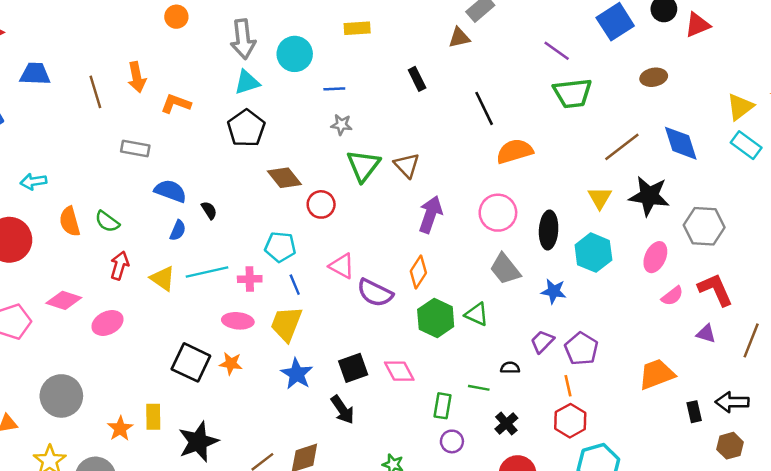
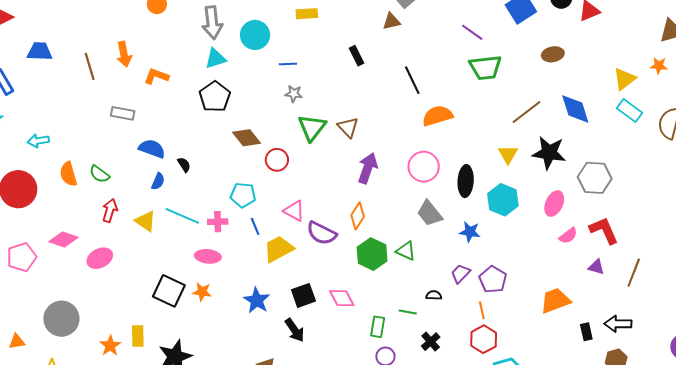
cyan line: (207, 272) -> (182, 216), turned 36
yellow trapezoid: (286, 324) -> (279, 249), moved, turned 40

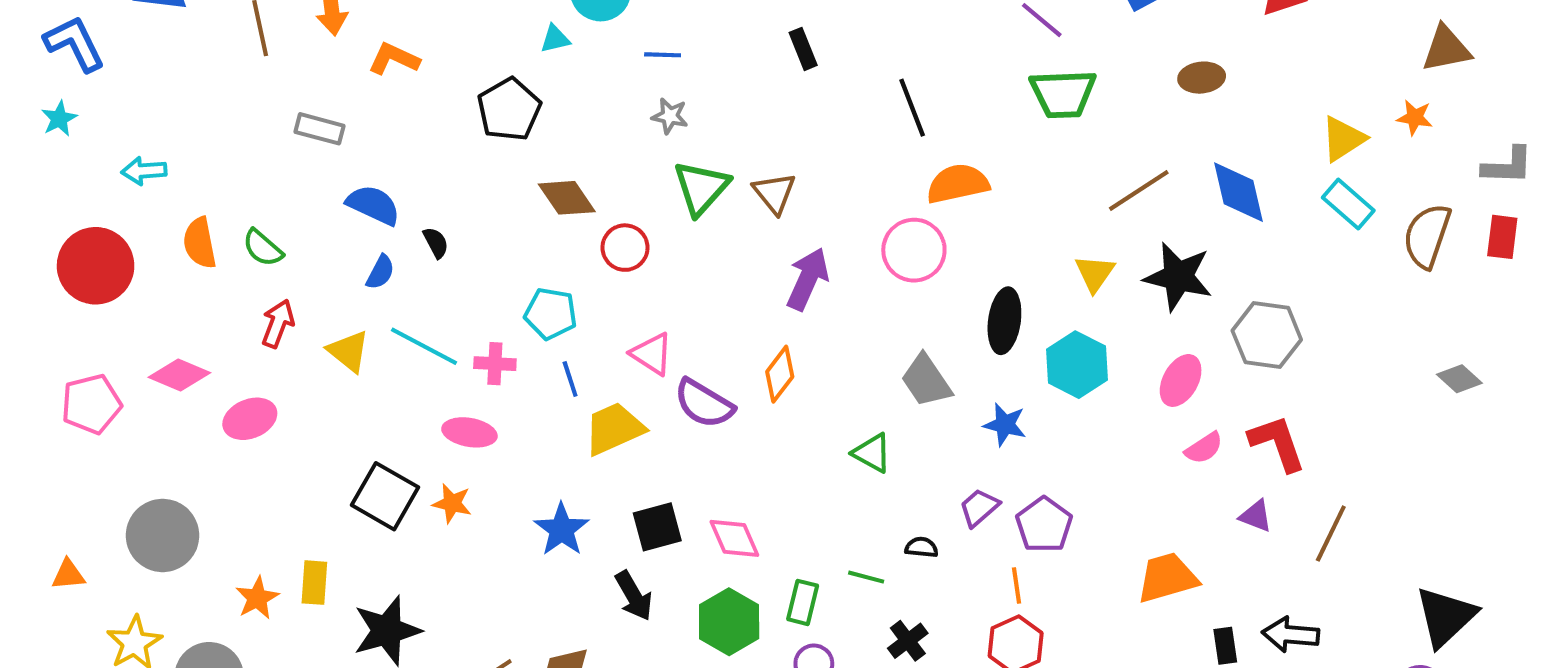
cyan triangle: (215, 59) -> (555, 39), moved, size x0.7
pink circle: (424, 167) -> (914, 250), moved
green hexagon: (372, 254) -> (729, 622), moved

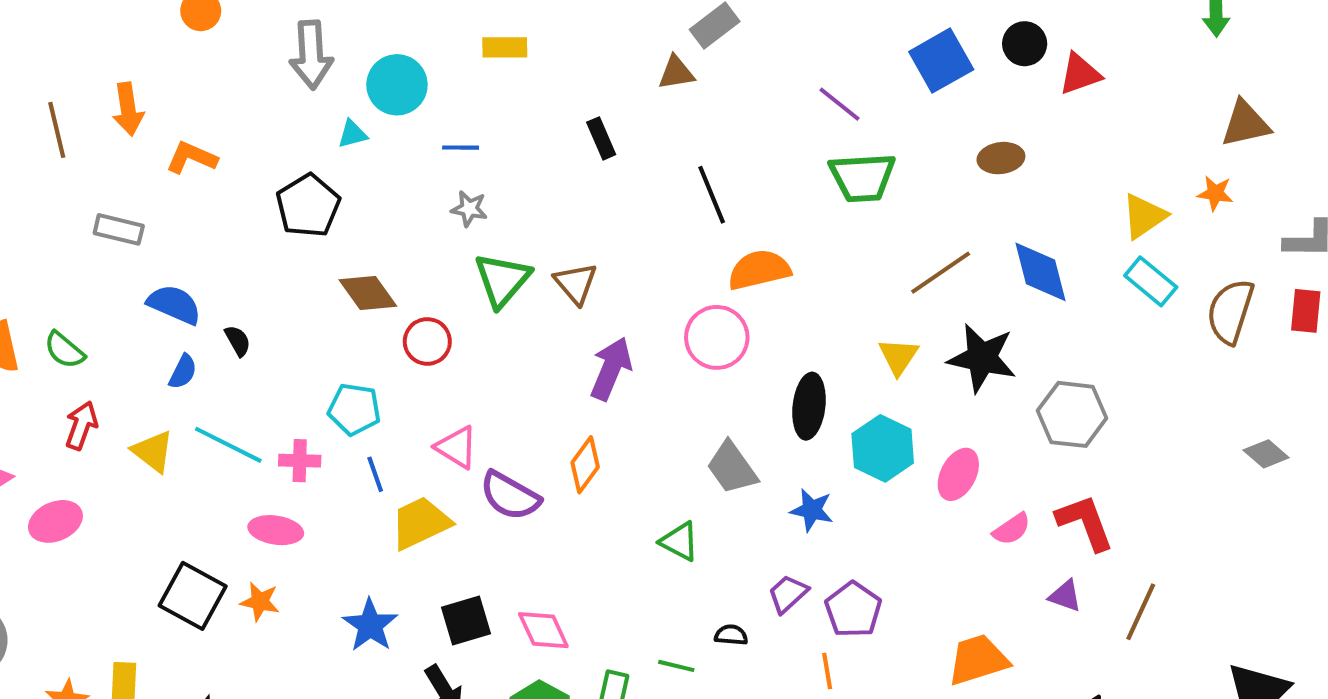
pink ellipse: (1181, 380) -> (958, 474), moved

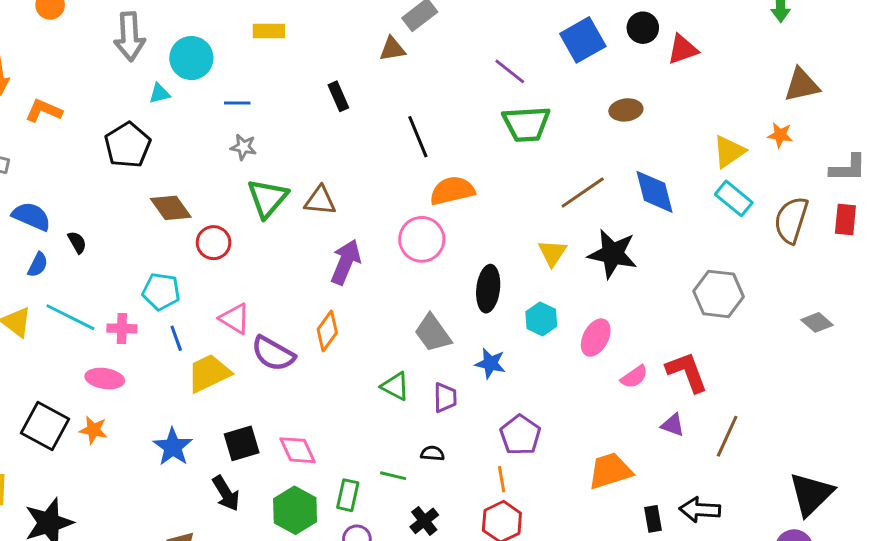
brown triangle: (576, 283) -> (320, 201), turned -44
gray hexagon: (1072, 414) -> (718, 294), moved
cyan hexagon: (883, 448) -> (541, 319), size x0.7
purple trapezoid: (788, 594) -> (445, 398), moved, turned 132

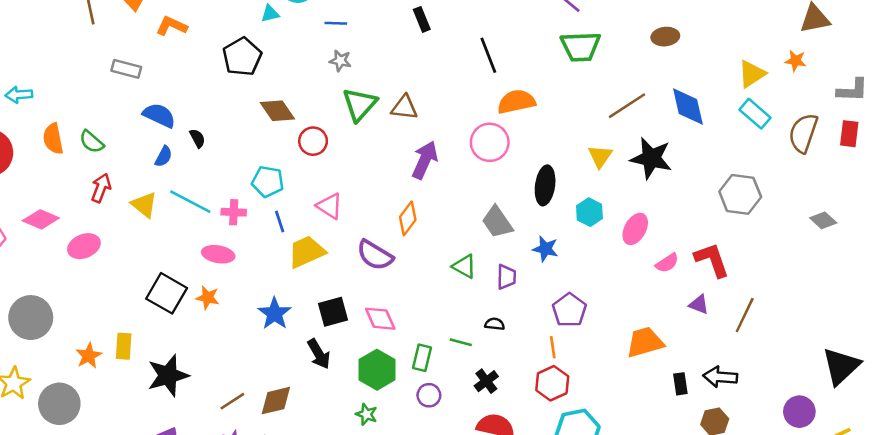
purple semicircle: (273, 354) -> (375, 255), moved
black triangle: (811, 494) -> (841, 366), moved

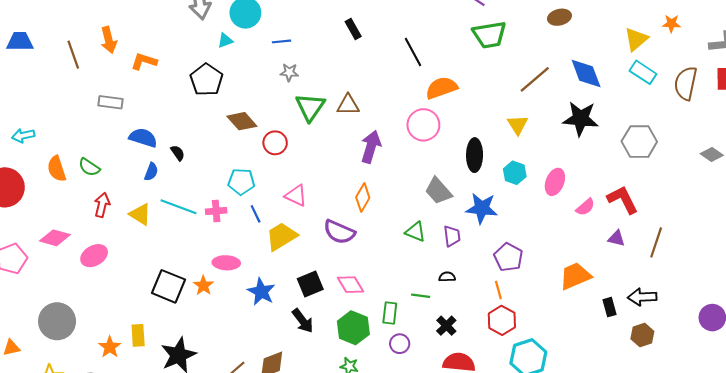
black star: (651, 158) -> (581, 119), moved
blue star: (545, 249) -> (482, 208), size x1.4
pink ellipse: (218, 254) -> (226, 263), moved
orange star: (208, 298) -> (203, 286), turned 30

